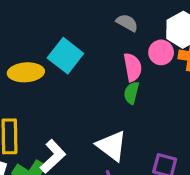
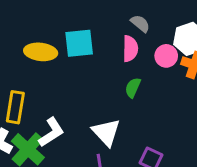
cyan square: (65, 56) -> (79, 43), turned 36
pink semicircle: (133, 67) -> (130, 49), moved

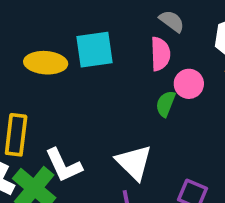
pink circle: (166, 56) -> (189, 84), moved
white L-shape: (51, 132) -> (63, 165), turned 100

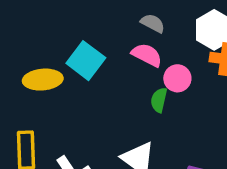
cyan square: (95, 50) -> (86, 61), turned -36
pink semicircle: (160, 54) -> (147, 55), turned -52

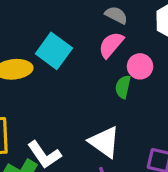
pink semicircle: (147, 55) -> (111, 45), turned -76

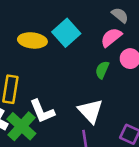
green semicircle: (123, 87) -> (102, 70), moved

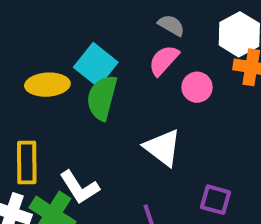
green semicircle: (102, 70) -> (102, 98), moved, size x1.6
white triangle: (90, 111) -> (163, 148), moved

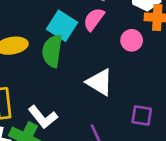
cyan square: (96, 65) -> (62, 26), moved
pink circle: (197, 87) -> (132, 40), moved

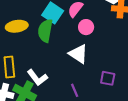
pink circle: (132, 40) -> (86, 27), moved

